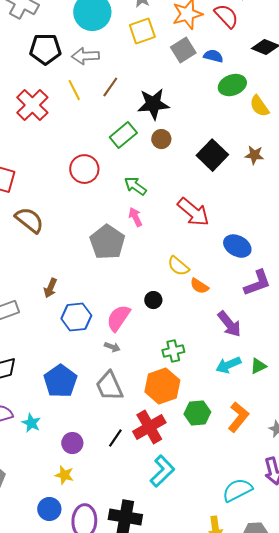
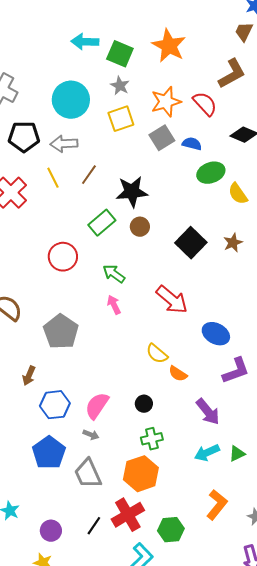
brown star: (254, 155) -> (233, 243), turned -30
gray pentagon: (107, 242) -> (61, 332), moved
black circle: (153, 300) -> (144, 404), moved
blue pentagon: (60, 381) -> (49, 453), moved
green hexagon: (197, 413) -> (171, 530), moved

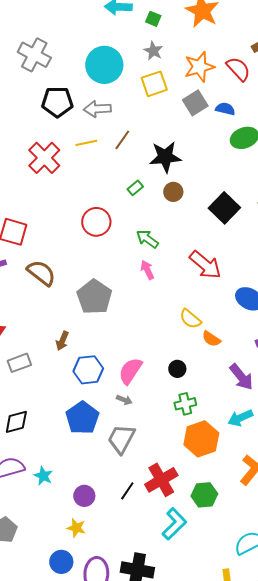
green square: (120, 54) -> (153, 19), size x0.6
yellow line: (53, 178) -> (86, 143), turned -75
green rectangle: (102, 223) -> (135, 188), size x0.6
gray trapezoid: (88, 474) -> (121, 439), turned 52
orange hexagon: (141, 474) -> (201, 439), moved

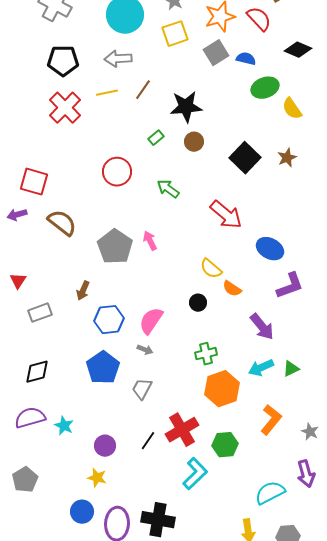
black pentagon: (57, 102) -> (63, 61), moved
pink arrow: (147, 270) -> (150, 241), moved
black circle: (177, 369) -> (198, 303), moved
gray trapezoid: (121, 439) -> (142, 389), size x0.7

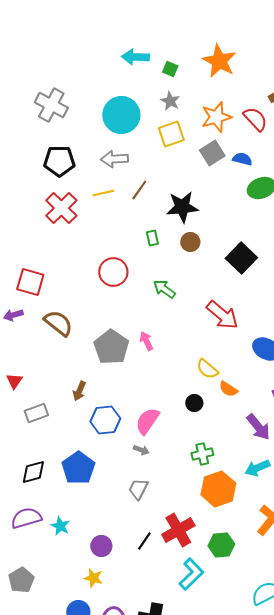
green rectangle: (156, 138) -> (152, 238), turned -63
blue pentagon: (103, 368) -> (78, 468), moved

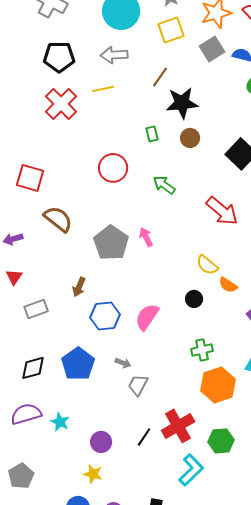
brown line: (139, 190) -> (160, 77), moved
purple arrow: (13, 315) -> (13, 239), moved
gray arrow: (141, 450) -> (123, 363), moved

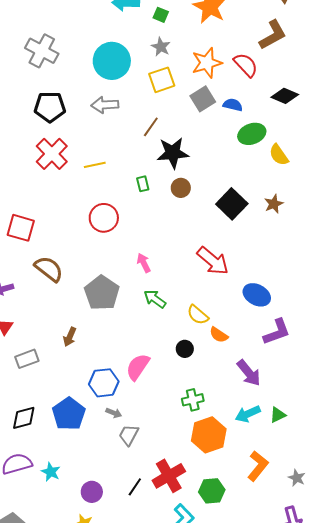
yellow line: (103, 89) -> (95, 165), moved
green arrow: (164, 185) -> (155, 299), moved
pink arrow: (146, 237) -> (144, 263), moved
blue hexagon: (105, 316) -> (104, 383), moved

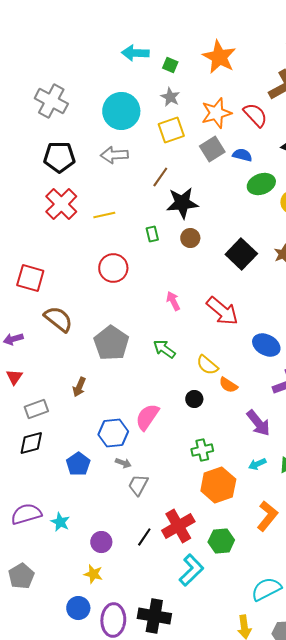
pink arrow: (144, 263) -> (173, 301), moved
blue pentagon: (69, 414) -> (78, 464), size x0.7
cyan arrow: (248, 414) -> (257, 464), size x0.7
black diamond: (24, 418) -> (31, 443), moved

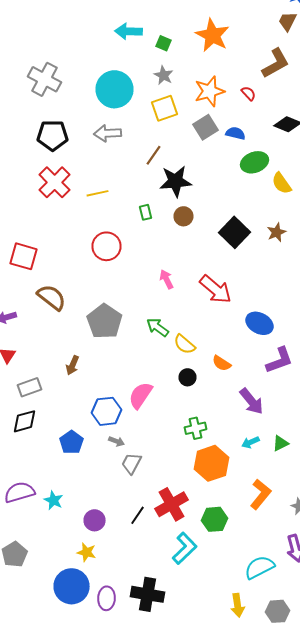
red semicircle: (255, 115) -> (248, 93), size x0.6
yellow semicircle: (207, 365) -> (184, 344), moved
blue circle: (78, 608) -> (72, 586), size x1.5
purple ellipse: (113, 620) -> (106, 598), size x0.7

